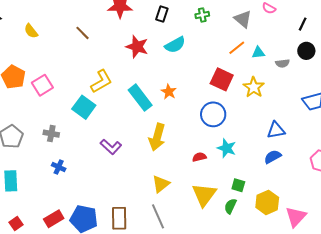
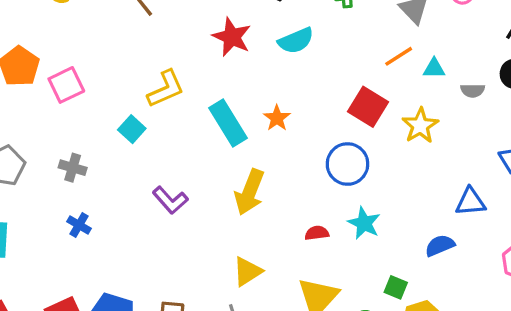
cyan square: (84, 107) -> (132, 129), size x0.7
blue triangle: (276, 130) -> (470, 202), moved
green square: (238, 185) -> (396, 287), moved

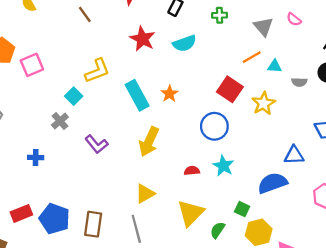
gray cross: (73, 168) -> (60, 121), moved, turned 30
blue cross: (79, 225) -> (36, 157), turned -32
blue semicircle: (440, 245) -> (272, 183), size x1.5

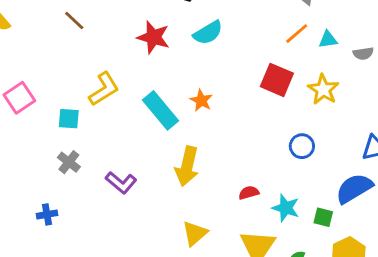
cyan square: (74, 96) -> (69, 119), moved, turned -30
blue circle: (214, 126) -> (302, 146), moved, size x0.7
cyan star: (223, 166) -> (286, 208), moved
green square: (242, 209) -> (323, 217), moved

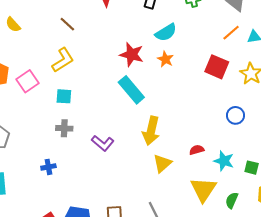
red star: (153, 37) -> (132, 54), moved
yellow L-shape: (104, 89) -> (63, 60), moved
orange star: (201, 100) -> (165, 59), moved
gray cross: (69, 162) -> (64, 128), turned -35
yellow triangle: (195, 233) -> (162, 163), moved

